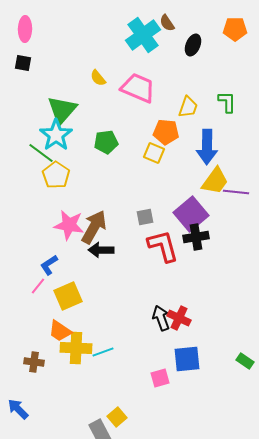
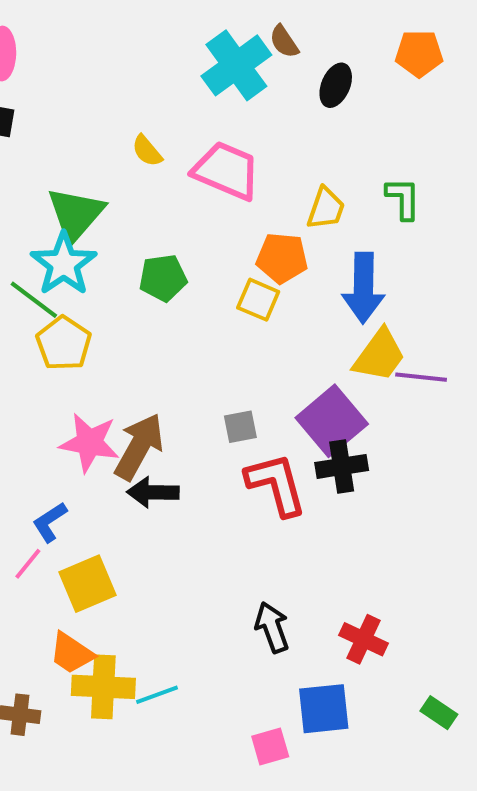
red cross: (179, 318) -> (363, 639), moved

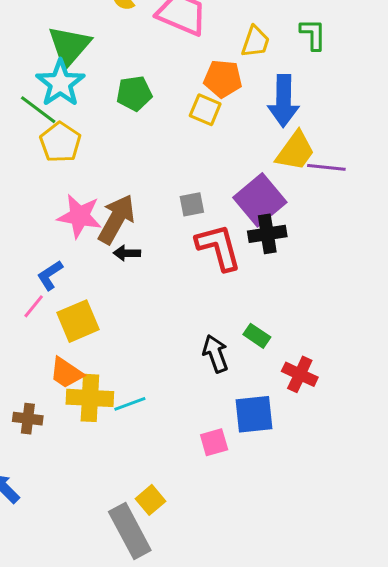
black arrow: (153, 492) -> (127, 253), size x0.7
red cross: (363, 639) -> (300, 374), moved
green rectangle: (439, 713) -> (257, 336), moved

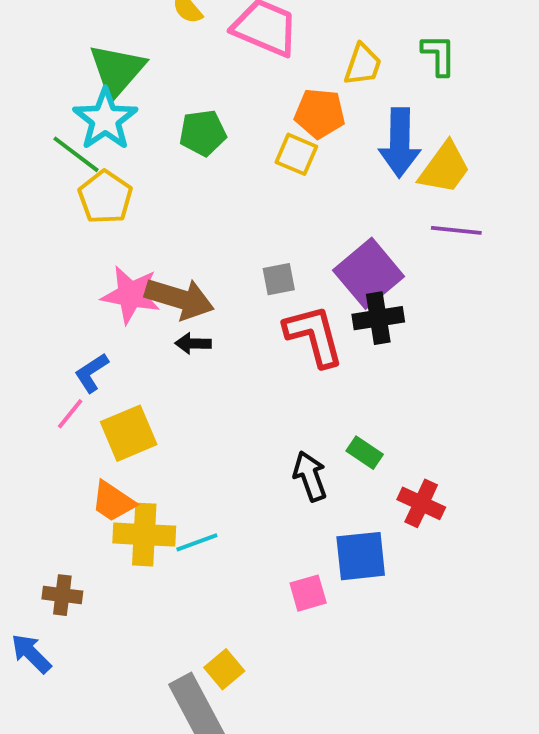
yellow trapezoid: (295, 151) -> (445, 168), moved
brown arrow: (116, 219) -> (179, 299), turned 78
brown cross: (28, 419) -> (62, 595), moved

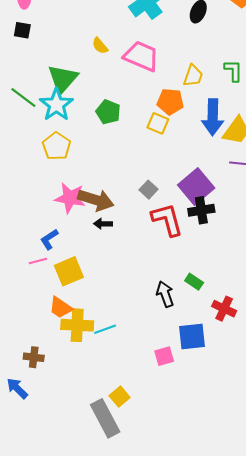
green pentagon: (203, 133) -> (108, 112), turned 30
green line: (76, 154) -> (23, 98), moved
gray square: (279, 279) -> (149, 190), turned -36
pink line: (70, 414) -> (38, 261), turned 36

